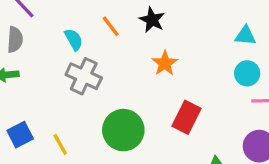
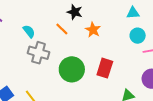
orange line: (111, 26) -> (62, 29), moved
orange star: (165, 63) -> (93, 30), moved
green circle: (123, 130) -> (72, 69), moved

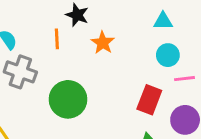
orange line: (62, 29) -> (57, 39), turned 40
red rectangle: (105, 68) -> (149, 100), moved

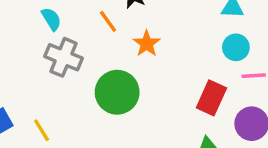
orange line: (57, 39) -> (108, 21), turned -36
orange star: (103, 43) -> (147, 44), moved

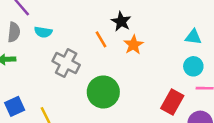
cyan semicircle: (51, 19) -> (43, 32), moved, turned 126
orange star: (147, 44) -> (134, 45), moved

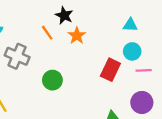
green circle: (103, 92) -> (52, 80), size x0.7
red rectangle: (172, 102) -> (110, 70), moved

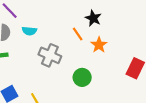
orange star: (77, 36) -> (99, 45), moved

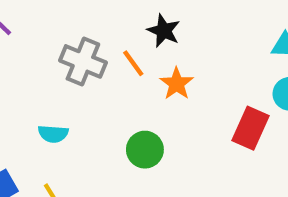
cyan semicircle: (29, 31) -> (53, 134), moved
gray cross: (50, 55) -> (83, 61), moved

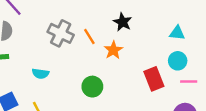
black star: (164, 31) -> (123, 22), moved
red rectangle: (250, 128) -> (154, 79), turned -50

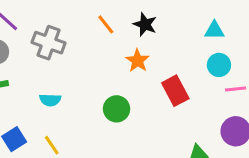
gray cross: (61, 33) -> (49, 43), moved
orange line: (89, 37) -> (106, 24), moved
red rectangle: (154, 79) -> (175, 91), moved

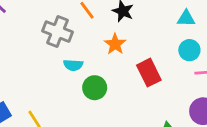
gray cross: (49, 43) -> (57, 32), moved
cyan semicircle: (50, 100) -> (73, 65), moved

